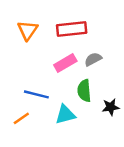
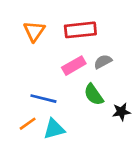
green semicircle: (84, 91) -> (94, 95), turned -30
cyan triangle: (65, 115) -> (54, 129), moved

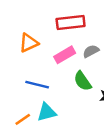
orange triangle: (34, 31) -> (29, 43), moved, turned 30
orange line: (28, 124) -> (23, 119), moved

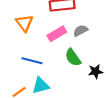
orange triangle: (29, 43) -> (24, 23), turned -42

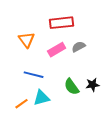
green semicircle: (73, 57) -> (72, 87), moved

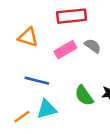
orange triangle: (27, 40) -> (28, 37), turned -36
gray semicircle: (79, 47) -> (93, 46), turned 64

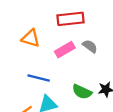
green semicircle: (84, 96) -> (82, 92), turned -30

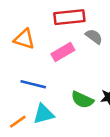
gray semicircle: (90, 46) -> (94, 36), moved

